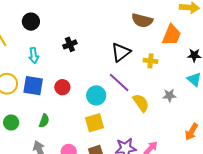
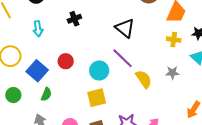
black triangle: (121, 52) -> (125, 28), turned -45
yellow cross: (151, 61) -> (174, 40), moved
blue square: (33, 86) -> (37, 71), moved, turned 30

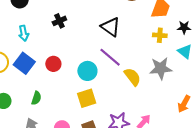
blue square: (37, 71) -> (24, 63), moved
gray star: (172, 73) -> (161, 68), size x1.6

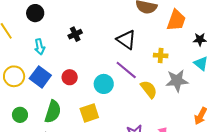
yellow cross: (160, 35) -> (161, 56), moved
green semicircle: (36, 98) -> (53, 112), size x1.6
yellow square: (87, 98) -> (89, 113), moved

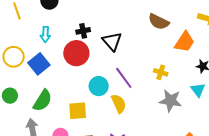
black triangle: (126, 40) -> (112, 41), moved
red circle: (70, 77) -> (76, 53), moved, size x1.6
yellow semicircle: (149, 89) -> (119, 104), moved

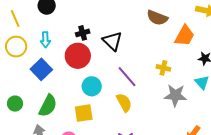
yellow circle: (14, 57) -> (16, 47), moved
cyan circle: (99, 86) -> (92, 86), moved

